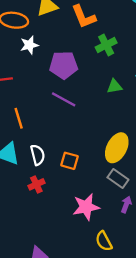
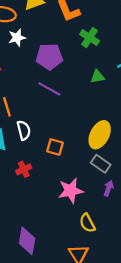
green cross: (106, 45) -> (90, 38), turned -30
white semicircle: (38, 155) -> (24, 130), moved

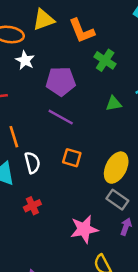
white star: (17, 38) -> (25, 60), turned -30
orange square: (55, 147) -> (72, 158), moved

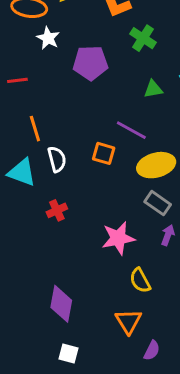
purple line: (61, 117) -> (131, 130), moved
yellow ellipse: (116, 168) -> (156, 165), turned 48

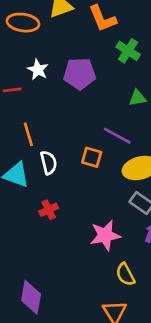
white star: (48, 38) -> (38, 70), moved
purple diamond: (61, 304) -> (31, 297), moved

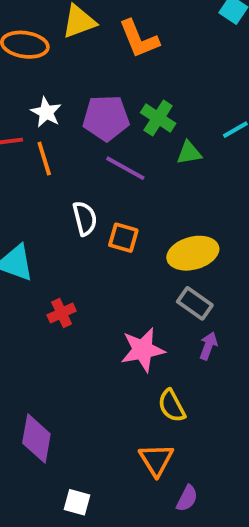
green cross: (128, 51) -> (158, 118), moved
orange line: (28, 134) -> (44, 159), moved
purple line: (117, 136) -> (125, 168), moved
white semicircle: (49, 163) -> (85, 218), moved

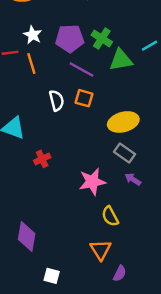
green triangle: (189, 153) -> (121, 60), size x1.5
orange square: (123, 238) -> (84, 98), moved
purple arrow: (208, 346) -> (133, 179), turned -77

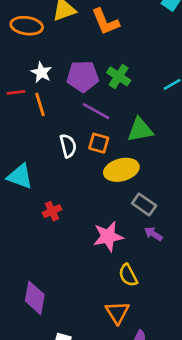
green triangle: (121, 60) -> (140, 130), moved
yellow ellipse: (123, 122) -> (121, 170), moved

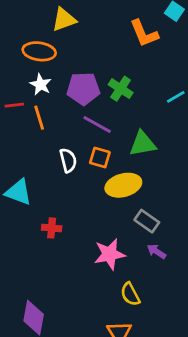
orange L-shape: (105, 22) -> (144, 33), moved
orange ellipse: (27, 26) -> (39, 51), moved
red cross: (52, 211) -> (52, 228), turned 30

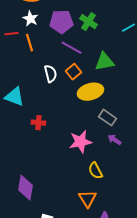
orange square: (100, 158) -> (73, 72), turned 35

